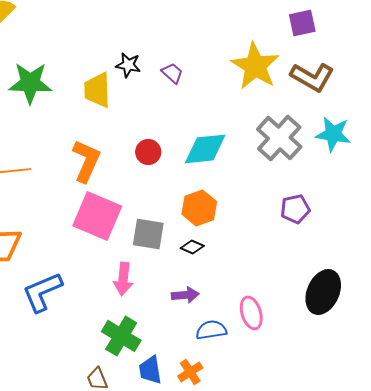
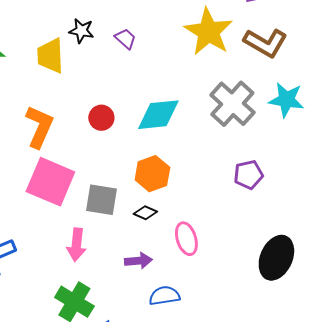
pink ellipse: (251, 313) -> (186, 239), moved

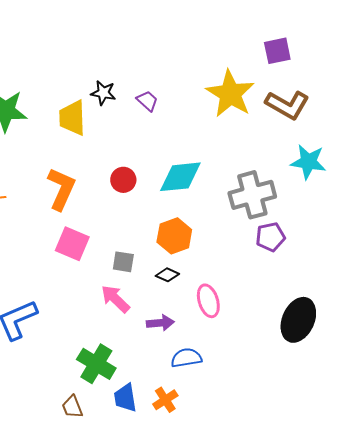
gray cross: (232, 104) -> (252, 195), moved, turned 33
pink square: (50, 182) -> (72, 244), size x0.7
gray square: (101, 200) -> (123, 262), size x0.7
pink arrow: (76, 245) -> (115, 299), moved, turned 128

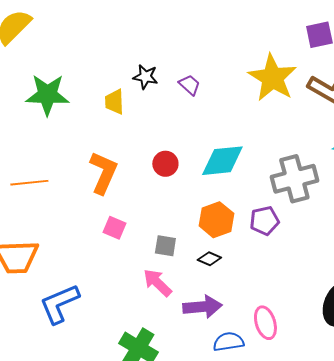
yellow trapezoid: (72, 118) -> (114, 102), size x0.7
purple pentagon: (270, 237) -> (264, 221), moved
pink square: (72, 244) -> (114, 228), size x0.7
pink ellipse: (208, 301) -> (265, 323), moved
purple arrow: (160, 323) -> (202, 307), size x1.4

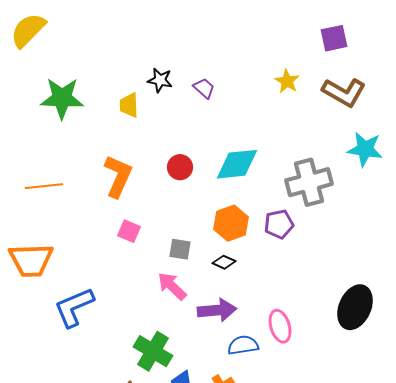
yellow star: (272, 78) -> (287, 81), size x0.5

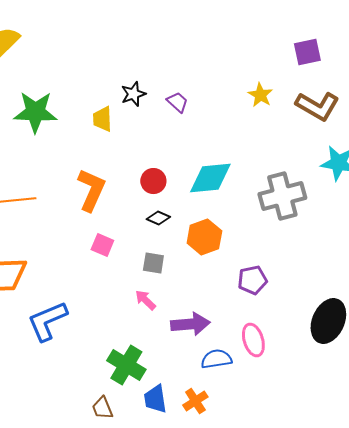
black star: (160, 80) -> (133, 94), turned -30
purple pentagon: (279, 224) -> (252, 280), moved
black diamond: (224, 262) -> (158, 218), moved
pink arrow: (172, 286) -> (145, 300), size x0.7

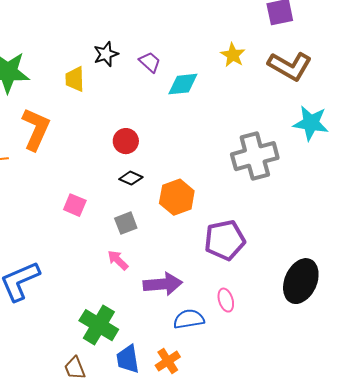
cyan diamond: (210, 178) -> (183, 84), moved, size x0.7
orange L-shape: (91, 190) -> (36, 129), moved
gray square: (153, 263) -> (126, 223), turned -30
purple pentagon: (252, 280) -> (225, 240), size x1.4
pink ellipse: (253, 340) -> (226, 300), size x0.7

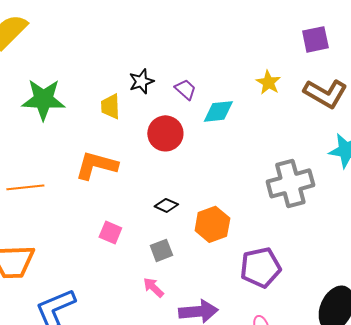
orange L-shape: (36, 129) -> (96, 165), moved, turned -99
red circle: (126, 141) -> (165, 133), moved, size x1.4

